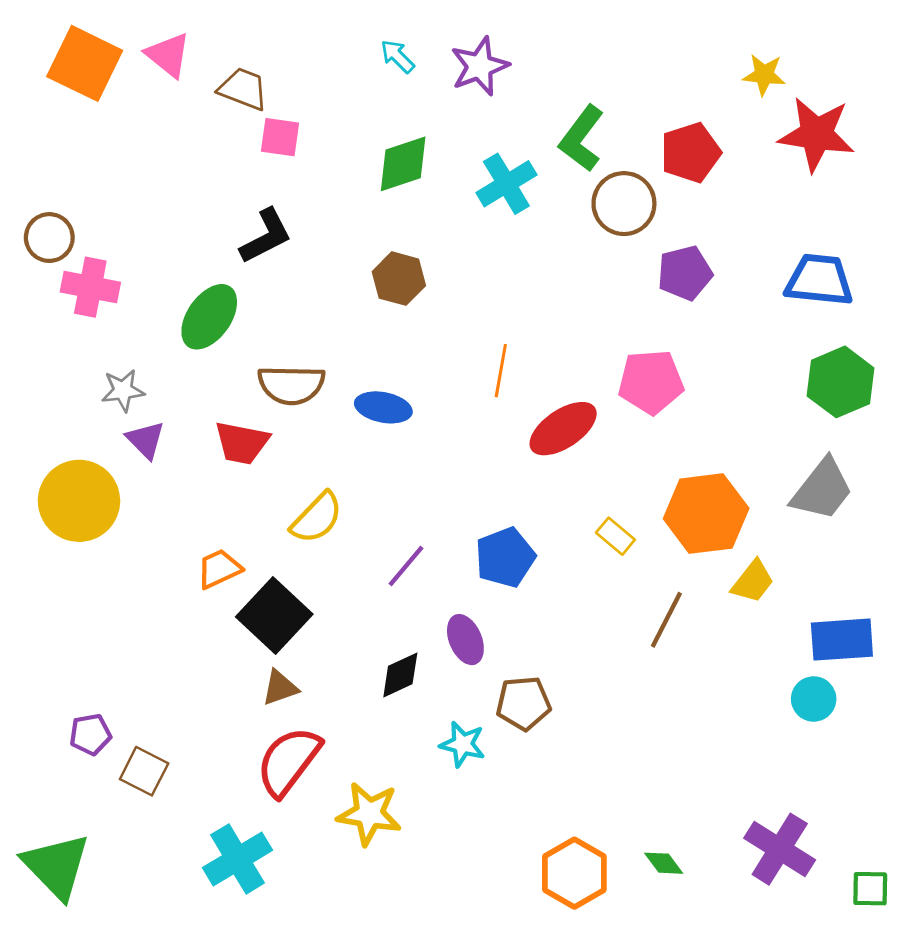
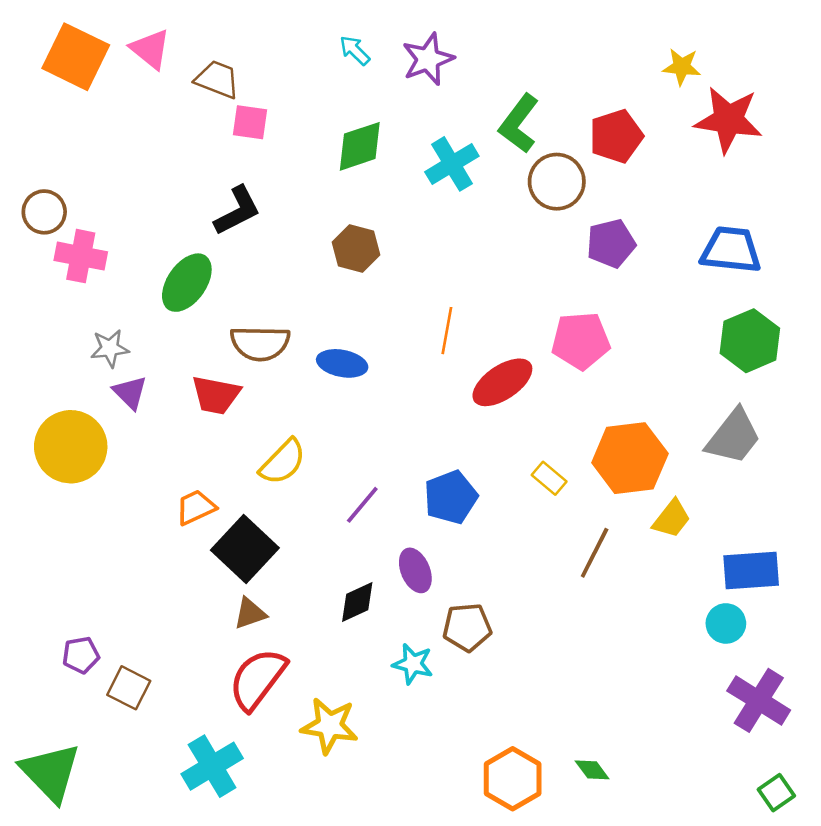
purple cross: (780, 849) -> (759, 700), moved
green square: (870, 889) -> (776, 793), turned -36

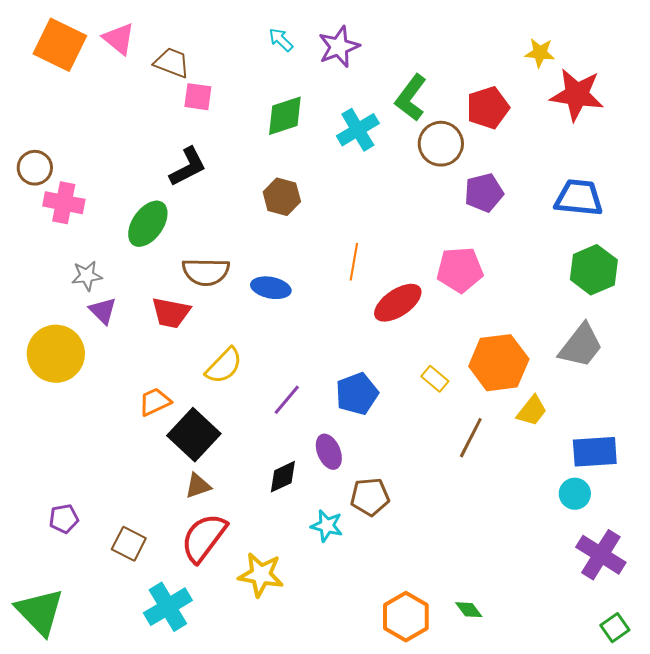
brown square: (129, 688) -> (129, 544), moved

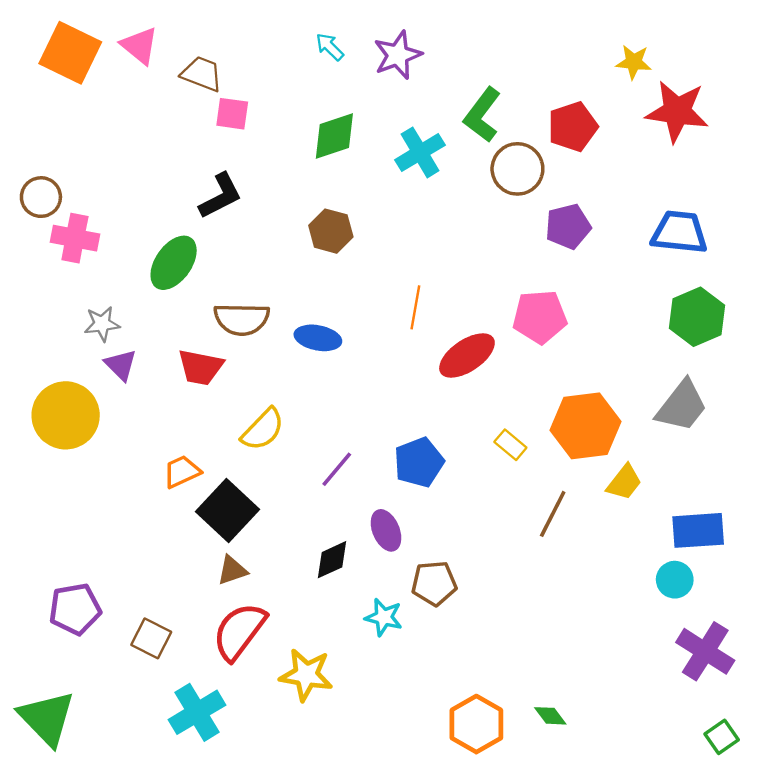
purple pentagon: (64, 519) -> (75, 609), size x1.5

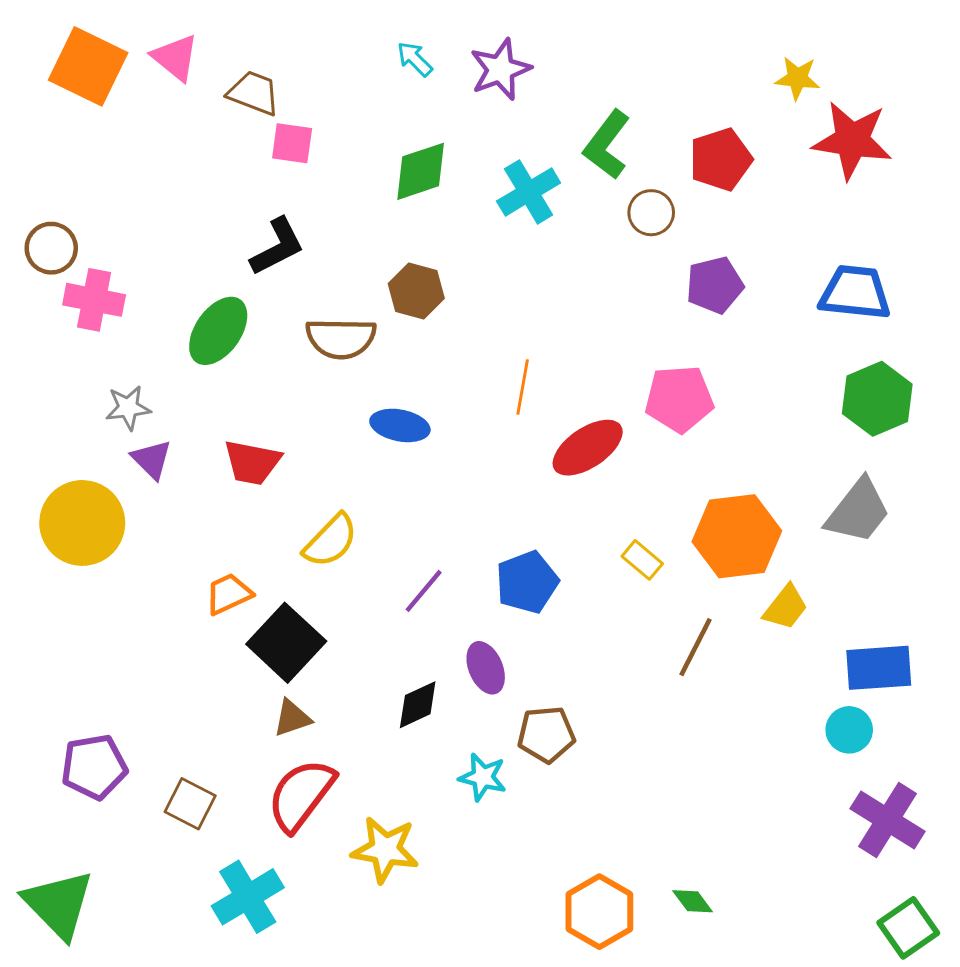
brown circle: (517, 169) -> (651, 213), size x0.7
brown semicircle: (242, 319) -> (341, 338), moved
green square: (722, 737) -> (908, 928), size x1.4

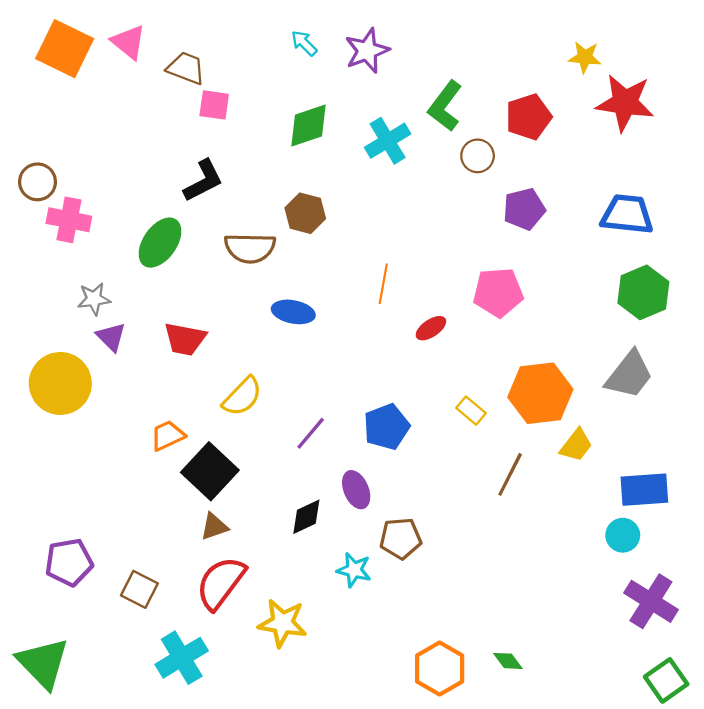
red ellipse: (588, 448) -> (431, 328), size x0.6

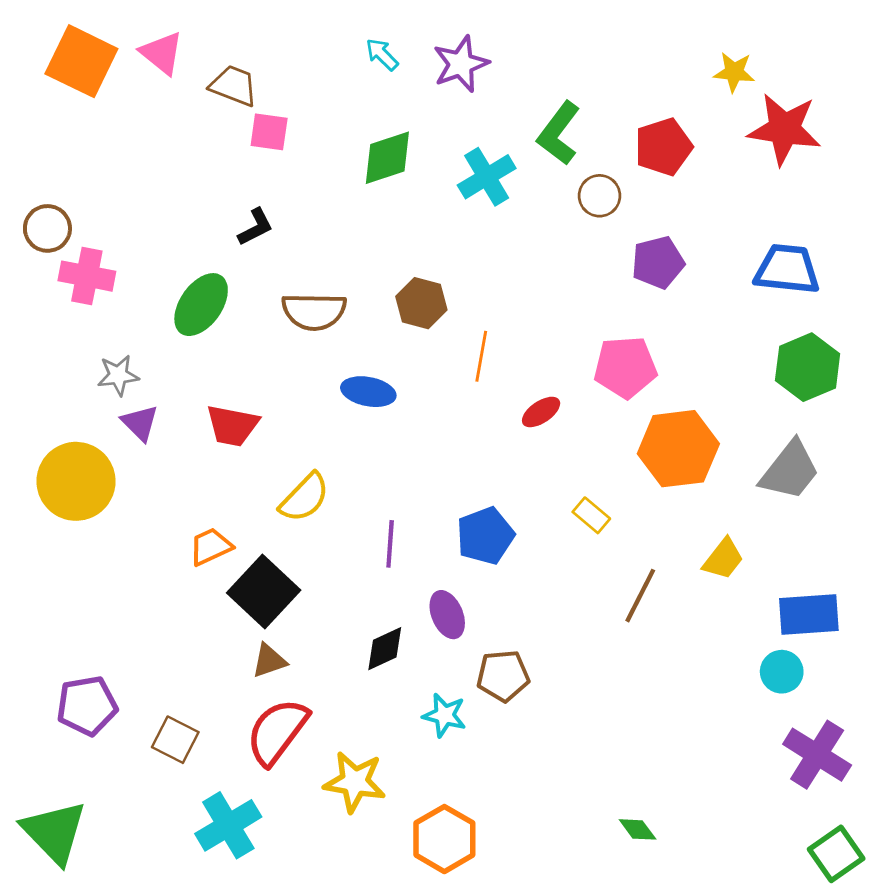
black L-shape: (203, 181) -> (255, 227), size x0.7
brown hexagon: (305, 213) -> (421, 303), moved
orange hexagon: (540, 393) -> (678, 449), moved
purple line: (311, 433) -> (390, 544), turned -36
orange hexagon: (440, 668) -> (444, 839), moved

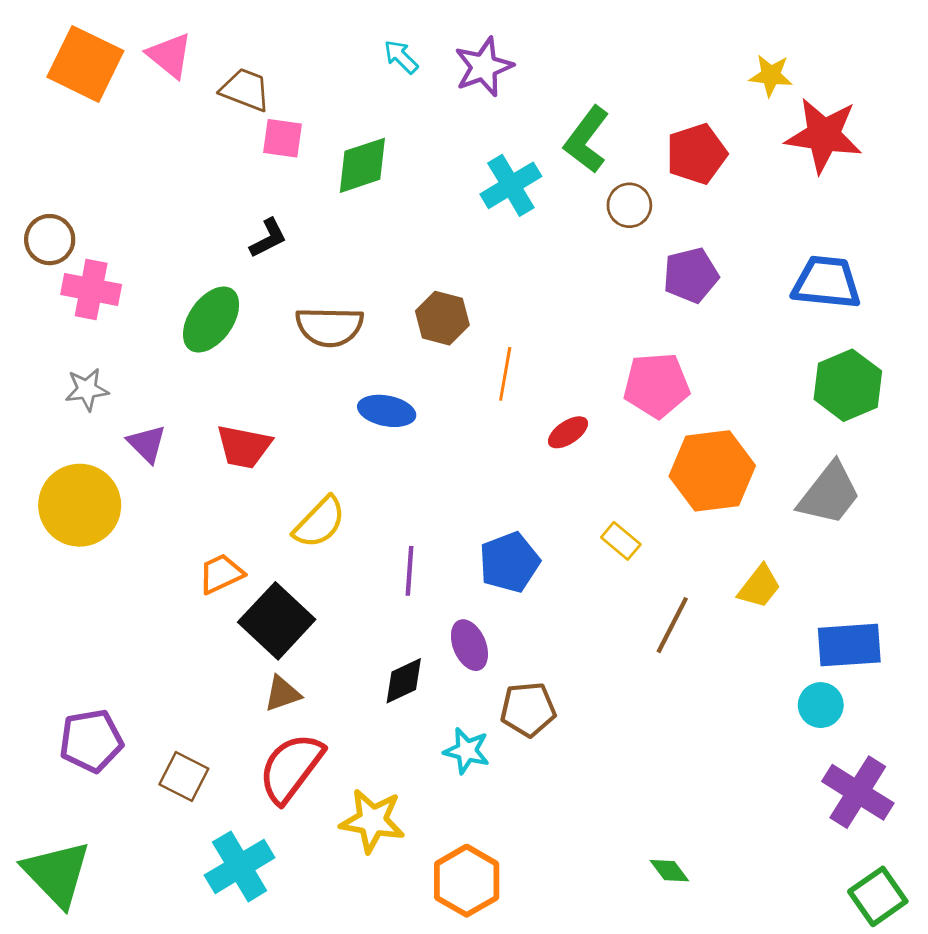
green diamond: (387, 158) -> (362, 165), moved
gray star: (118, 375) -> (87, 389), moved

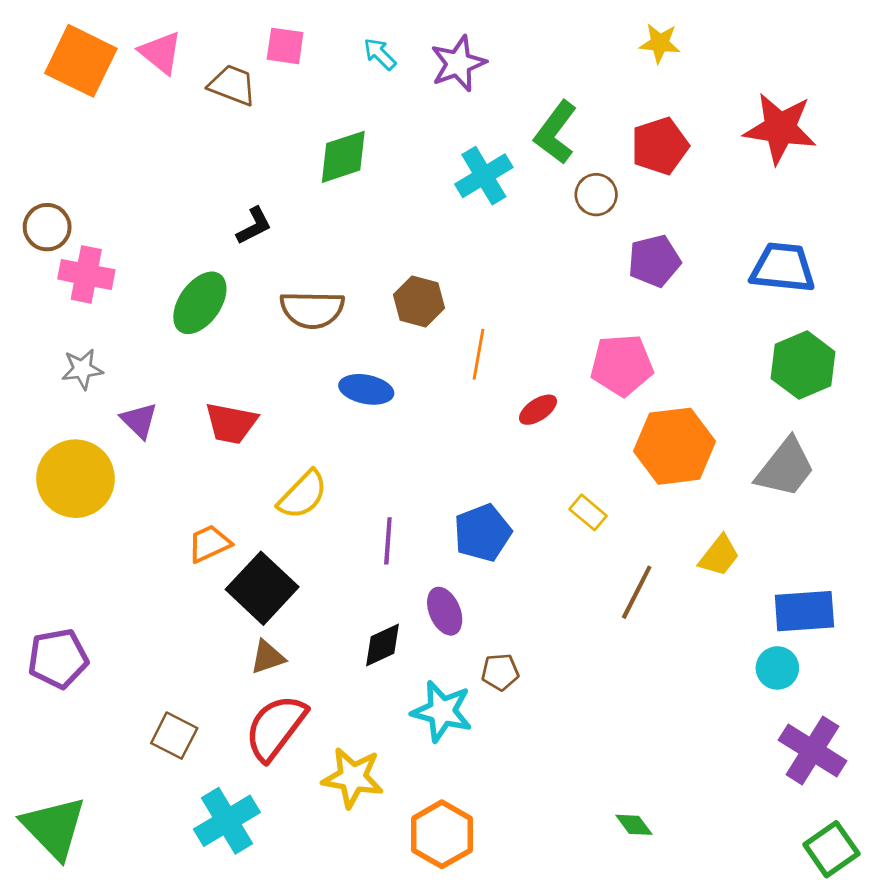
yellow star: (771, 75) -> (660, 43), moved
pink square: (282, 138) -> (285, 46), moved
brown pentagon: (528, 709) -> (500, 672), size x0.7
purple pentagon: (91, 741) -> (58, 658), moved
cyan star: (467, 751) -> (442, 711), size x1.4

